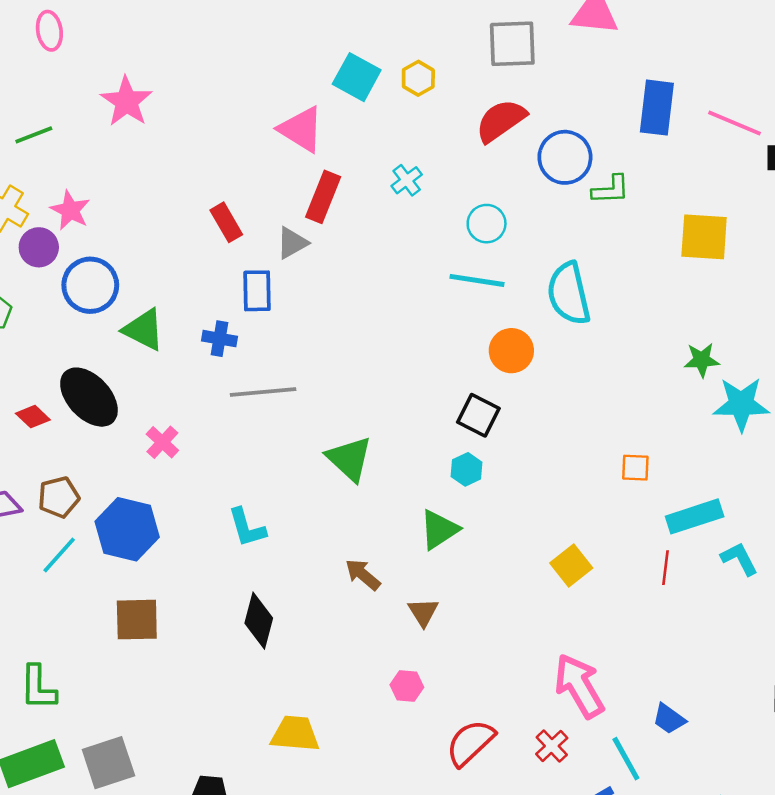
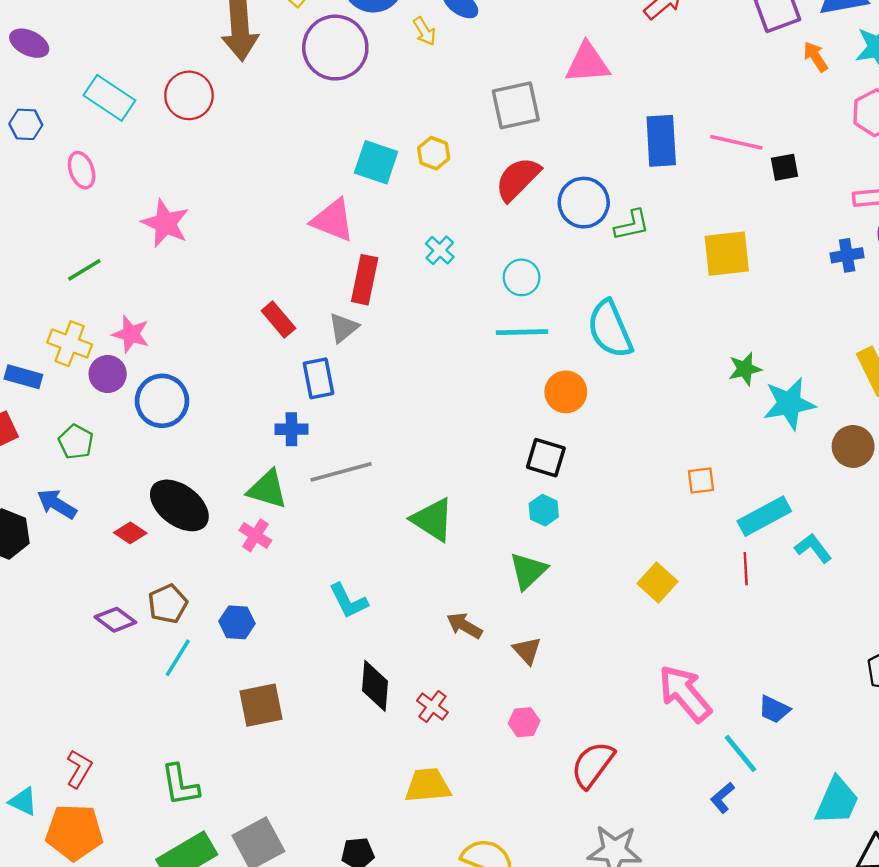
green triangle: (144, 330) -> (267, 489), moved
blue hexagon: (127, 529) -> (237, 622), size x0.6
red cross: (552, 746) -> (432, 706), moved

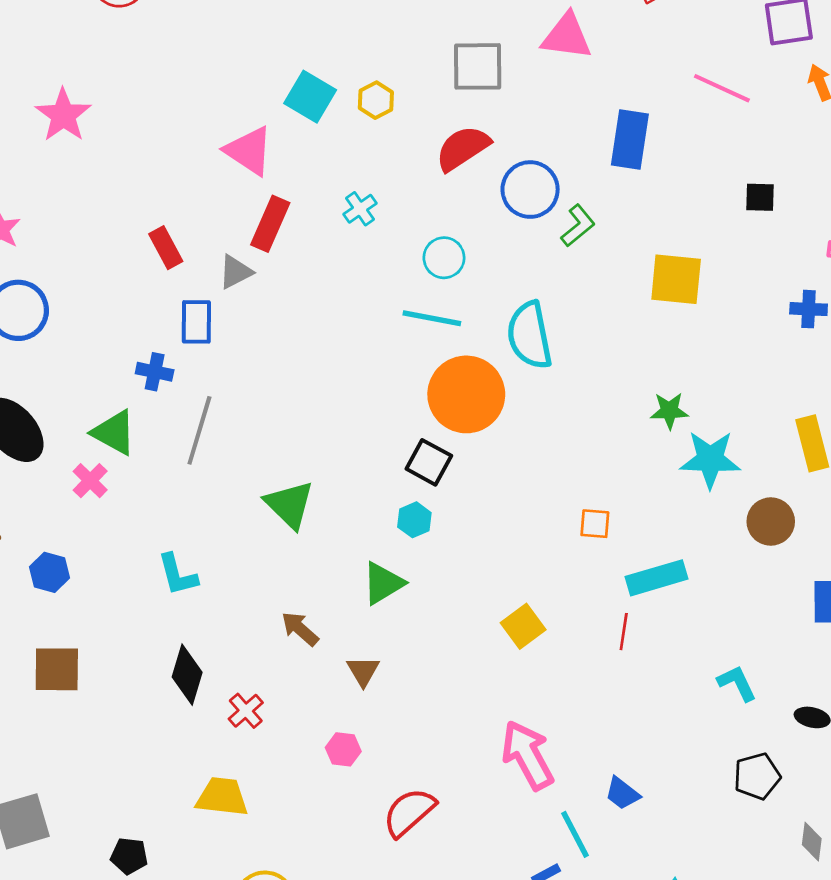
pink line: (736, 142) -> (722, 88), moved
green L-shape: (632, 225) -> (578, 226), turned -39
orange circle: (566, 392) -> (466, 394), size x1.6
gray line: (341, 472) -> (199, 430), turned -70
cyan L-shape: (813, 548) -> (737, 683), moved

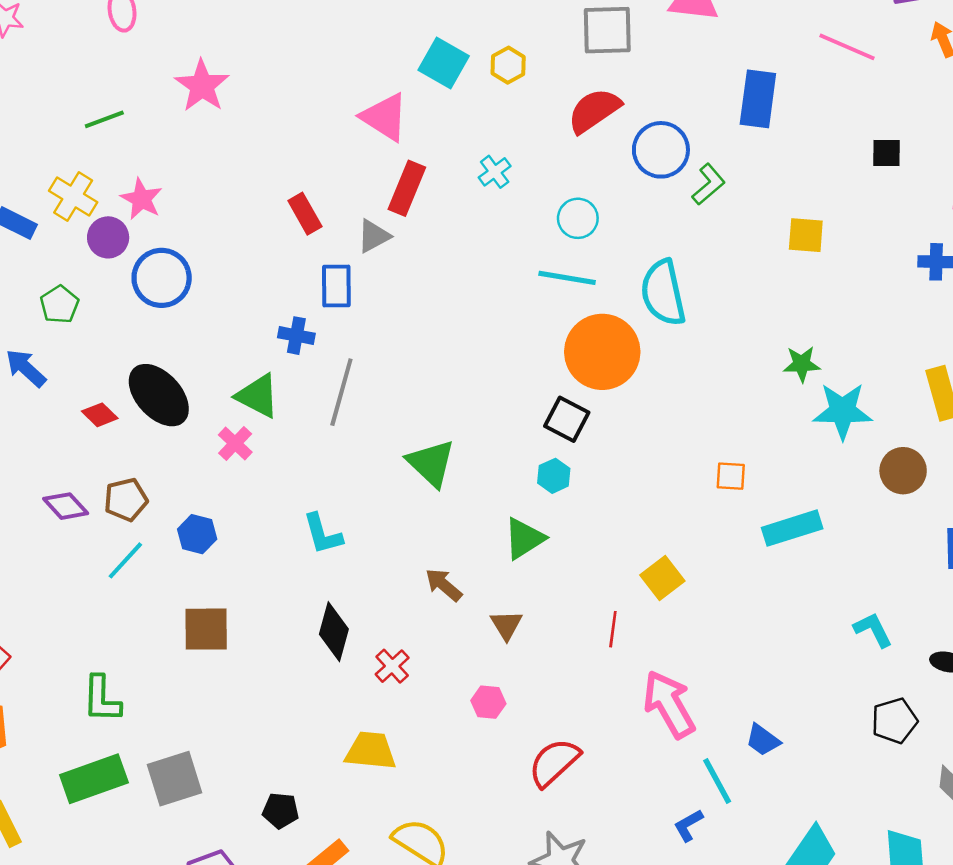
yellow square: (676, 279) -> (806, 235), size x0.7
red line: (624, 632) -> (613, 629), moved

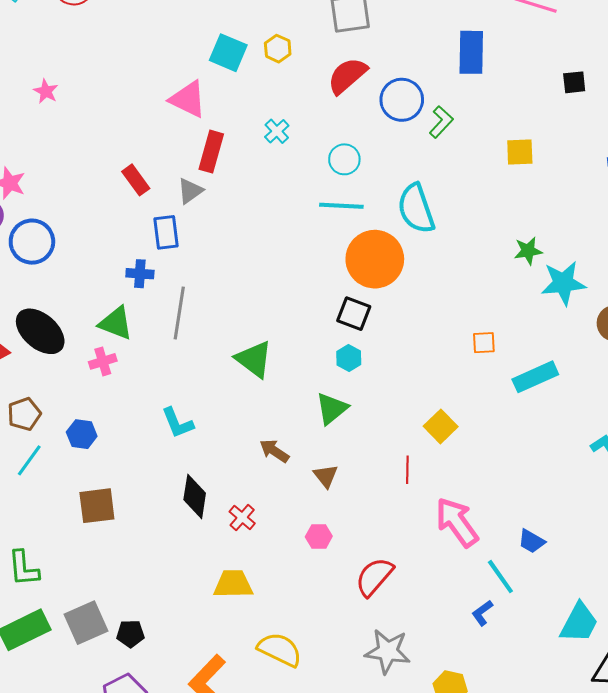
pink star: (202, 86) -> (46, 91), size x0.6
pink cross: (235, 443) -> (103, 361), turned 36
black pentagon: (281, 811) -> (130, 634), moved

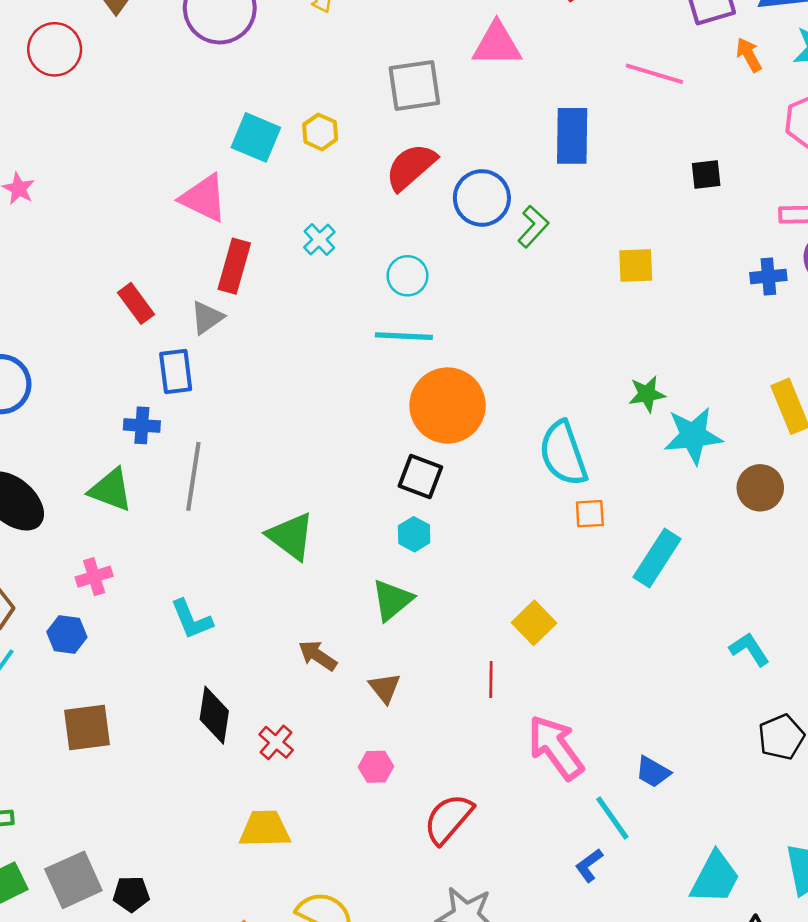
cyan semicircle: (416, 209) -> (563, 453), moved
pink cross: (103, 361) -> (94, 577), moved
cyan rectangle: (535, 377) -> (657, 558), turned -33

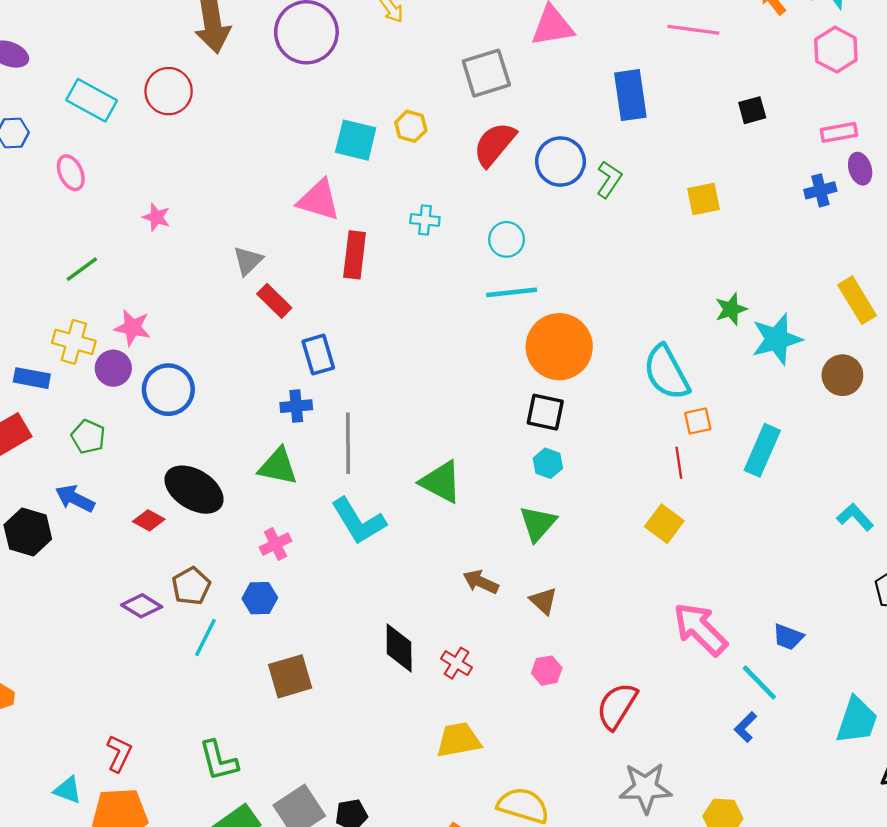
cyan cross: (319, 240) -> (425, 220), turned -32
gray triangle: (207, 318) -> (248, 261), moved
cyan L-shape: (191, 619) -> (358, 521), moved, size x1.4
red line: (491, 680) -> (679, 463), moved

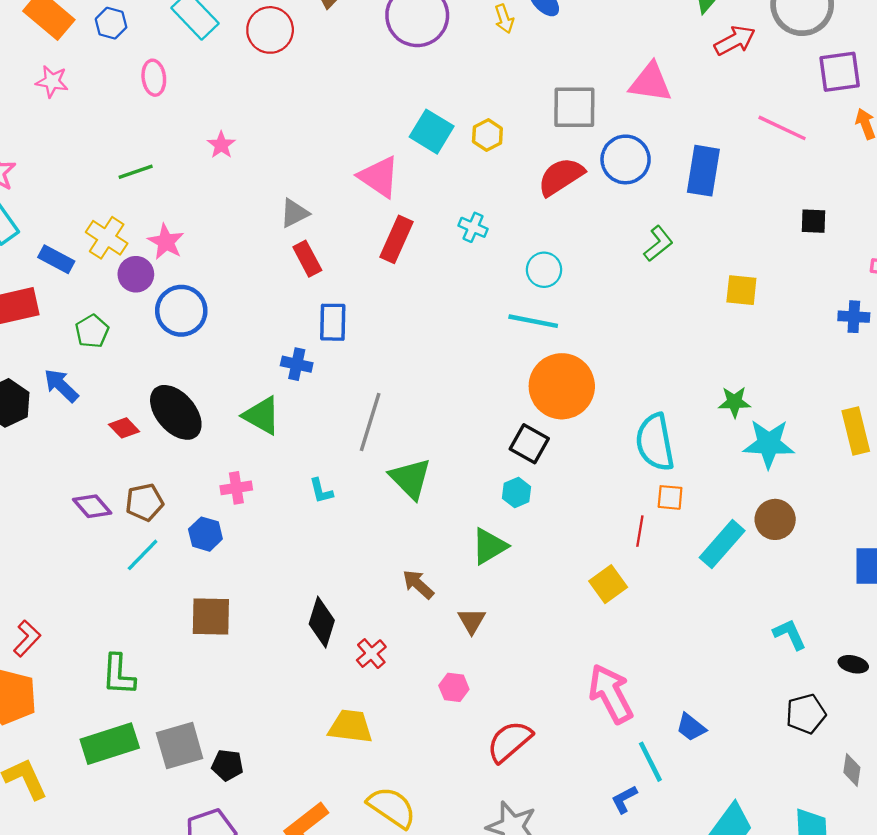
blue circle: (560, 162) -> (626, 159), moved
brown circle: (842, 375) -> (775, 519), moved
gray line: (348, 443) -> (370, 422), moved
cyan L-shape: (358, 521) -> (321, 491), size x0.5

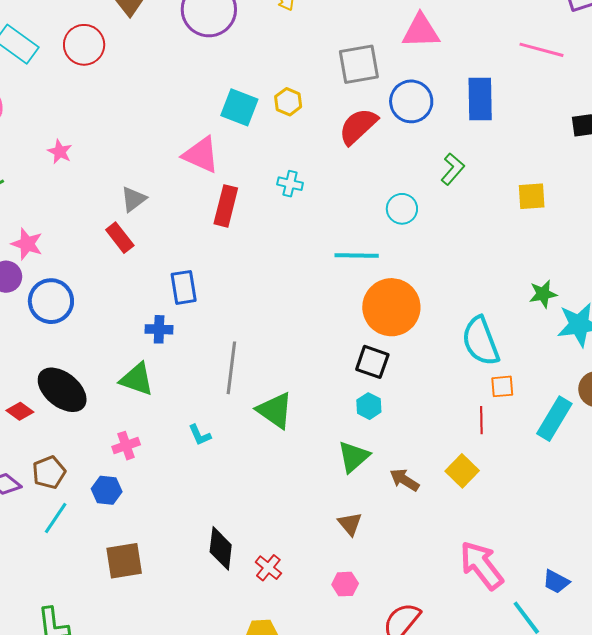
red rectangle: (307, 259) -> (120, 238), moved
cyan circle: (544, 270) -> (402, 209), moved
brown arrow: (418, 584) -> (404, 480), moved

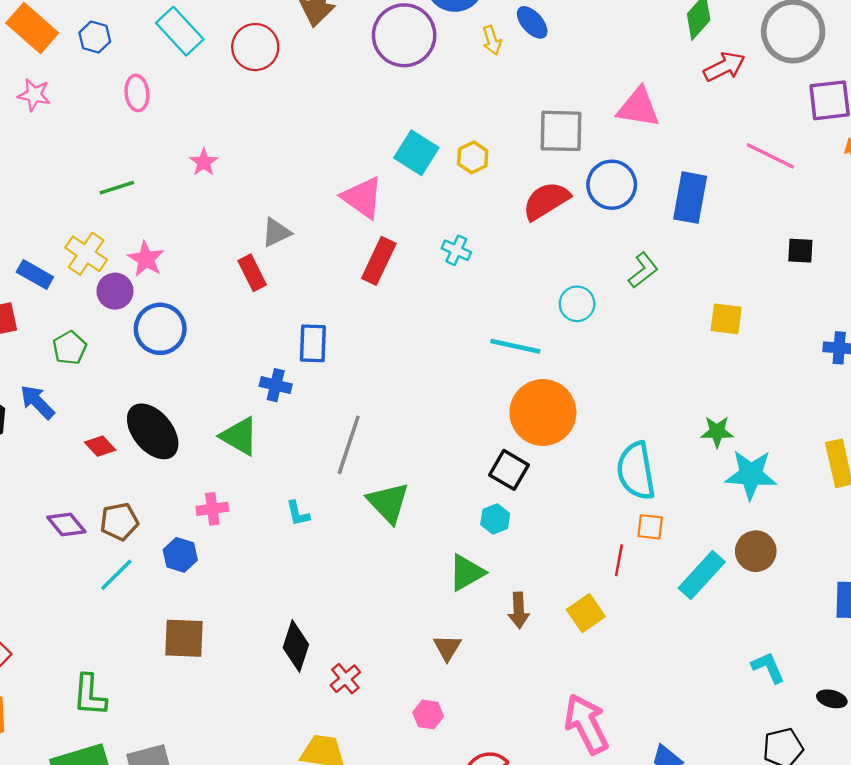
brown arrow: (404, 480) -> (519, 610), turned -136

